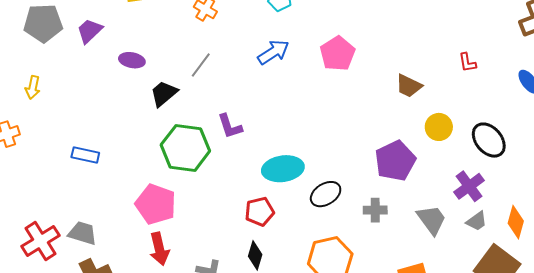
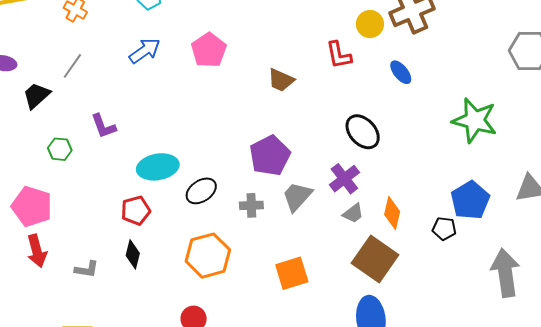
red L-shape: (467, 63) -> (339, 55), size x1.4
yellow circle: (439, 127) -> (370, 24), moved
green hexagon: (185, 148) -> (60, 149), size x0.5
gray trapezoid: (432, 220) -> (297, 196), moved, turned -100

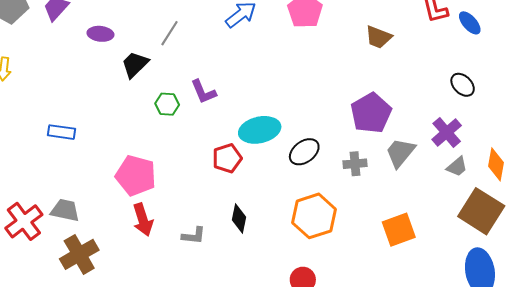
blue ellipse: (401, 72) -> (470, 23), moved
black ellipse: (363, 132) -> (463, 85), size x0.7
green hexagon: (60, 149) -> (167, 104), moved
red pentagon: (136, 211) -> (227, 158), moved

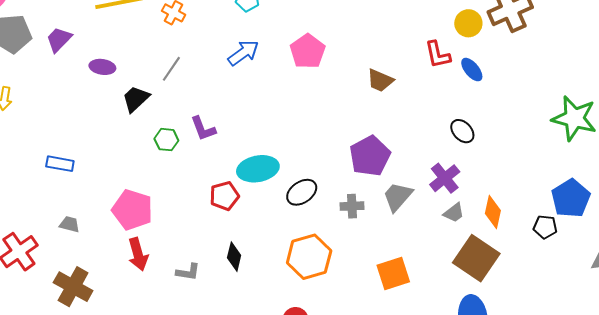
gray trapezoid: (65, 210) -> (70, 224), moved, size x0.7
brown cross: (79, 254) -> (73, 287), turned -33

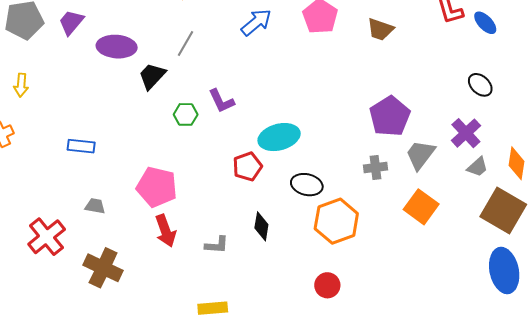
purple ellipse: (102, 67) -> (117, 47), size x1.5
brown trapezoid: (380, 80) -> (380, 29), moved
black ellipse: (302, 192) -> (307, 185), moved, turned 52
orange square: (393, 273) -> (421, 207), moved, turned -32

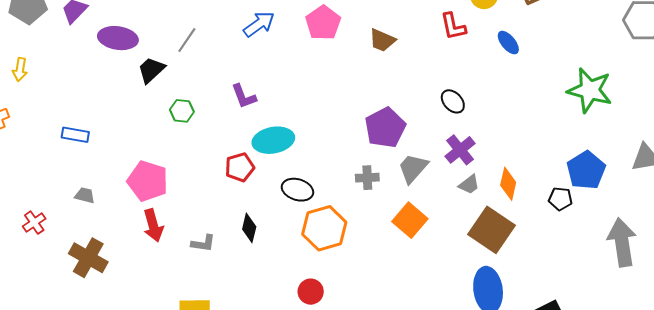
blue ellipse: (485, 23) -> (508, 43), moved
black ellipse: (480, 85) -> (453, 101), moved
purple L-shape: (221, 101) -> (244, 96), moved
red cross: (47, 237) -> (34, 223), size x0.6

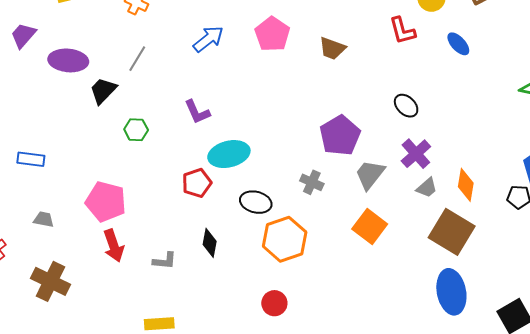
gray cross: (367, 178) -> (312, 182), moved, turned 30

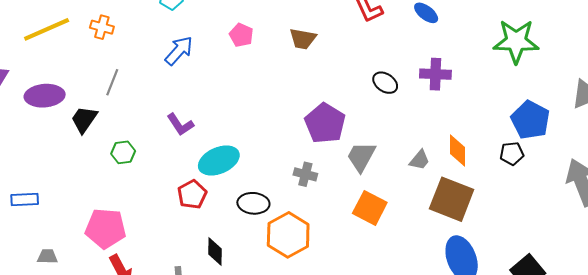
pink pentagon: (272, 34) -> (241, 35), size x0.7
purple cross: (416, 154) -> (435, 74), moved, turned -36

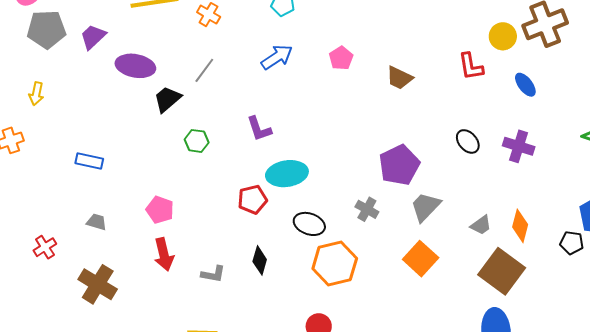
pink pentagon: (106, 228) -> (160, 210), size x0.7

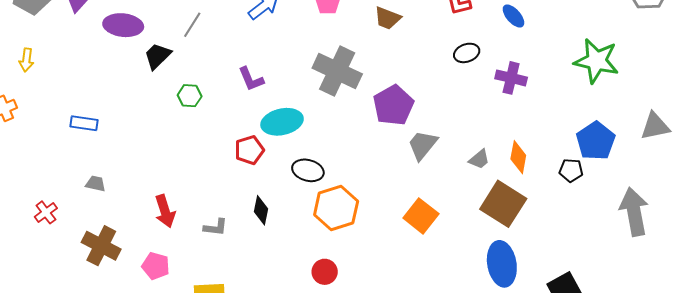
black ellipse: (468, 141) -> (467, 53), moved, turned -65
gray cross: (367, 209) -> (337, 71), moved, size x2.0
pink pentagon: (160, 210) -> (156, 266), moved
orange square: (421, 259) -> (421, 216), moved

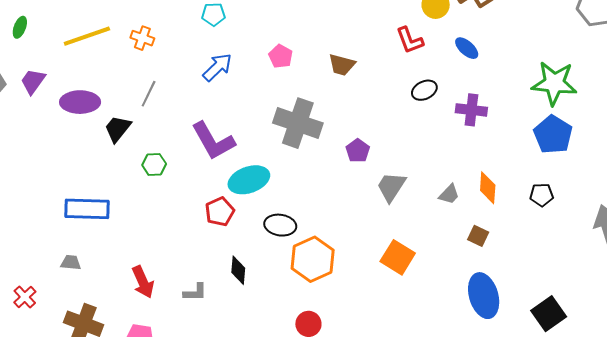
purple L-shape: (251, 79) -> (213, 141), size x1.6
purple pentagon: (393, 105) -> (358, 151), size x0.6
blue rectangle: (84, 123) -> (87, 209), moved, size x1.6
blue pentagon: (596, 141) -> (553, 134), moved
brown square: (503, 204) -> (478, 236), size x0.5

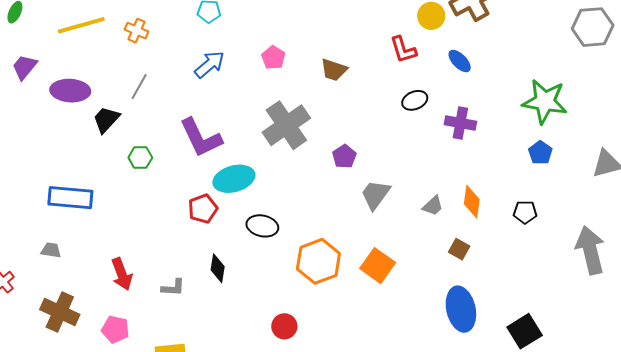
gray cross: (298, 123) -> (286, 125), turned 33
blue pentagon: (553, 134) -> (540, 153), size x0.6
orange hexagon: (313, 259) -> (318, 261), moved

